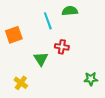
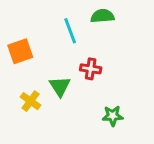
green star: (91, 79) -> (113, 116), moved
yellow cross: (21, 83) -> (31, 101), moved

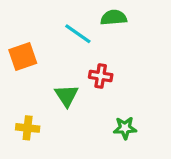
cyan line: (70, 31) -> (78, 34), turned -35
yellow cross: (31, 101) -> (28, 128), moved, turned -30

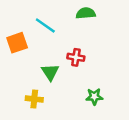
cyan line: (78, 34) -> (45, 25), moved
yellow cross: (28, 128) -> (34, 99), moved

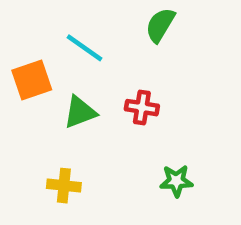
green semicircle: (86, 13) -> (160, 25), turned -54
green triangle: (50, 72) -> (80, 112), moved, turned 42

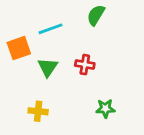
cyan line: (85, 48) -> (50, 29), turned -55
green triangle: (80, 112) -> (48, 67), turned -35

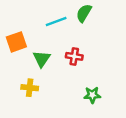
cyan line: (50, 29) -> (56, 21), moved
yellow cross: (38, 111) -> (30, 88), moved

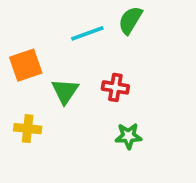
yellow cross: (30, 88) -> (28, 129), moved
green star: (92, 95) -> (128, 136), moved

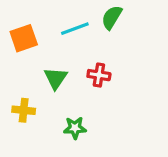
orange square: (26, 65) -> (24, 38), moved
green star: (128, 136) -> (75, 128), moved

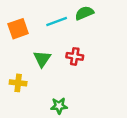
green semicircle: (112, 17) -> (84, 13), turned 36
green star: (75, 128) -> (59, 106), moved

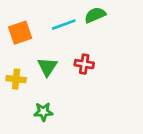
yellow cross: (18, 83) -> (16, 79), moved
green star: (59, 106) -> (43, 112), moved

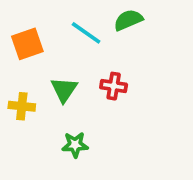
cyan line: (64, 25) -> (86, 33), turned 55
green star: (43, 112) -> (75, 145), moved

